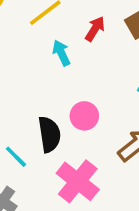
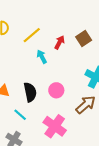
black semicircle: (49, 134) -> (30, 92), moved

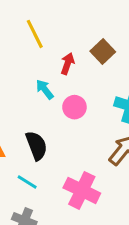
yellow line: (32, 35) -> (35, 34), moved, turned -66
pink circle: (56, 90) -> (74, 107), moved

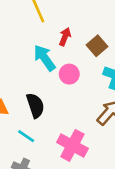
brown square: (103, 52) -> (97, 46), moved
cyan arrow: (45, 89) -> (45, 58), size x1.5

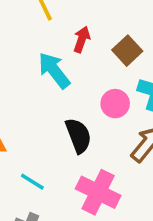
pink circle: (69, 74) -> (115, 104), moved
black semicircle: (35, 105) -> (78, 136), moved

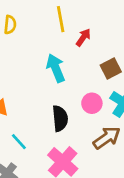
red arrow: (82, 39) -> (83, 37), moved

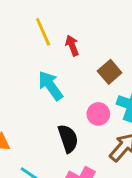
red arrow: (83, 37) -> (72, 46), turned -42

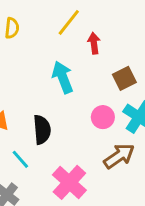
yellow line: (43, 32) -> (69, 22), turned 48
black semicircle: (68, 139) -> (42, 130), moved

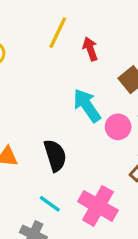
cyan arrow: (63, 77) -> (87, 105), moved
cyan line: (20, 159) -> (50, 204), moved

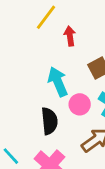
black semicircle: (55, 155) -> (49, 121), moved

